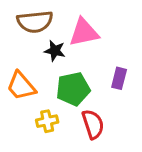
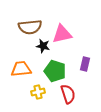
orange trapezoid: (21, 86) -> (21, 69), turned 125
green pentagon: (73, 89) -> (55, 71), turned 30

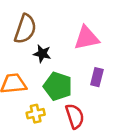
brown semicircle: (30, 27) -> (25, 29), turned -65
pink triangle: (62, 34) -> (87, 38), moved

